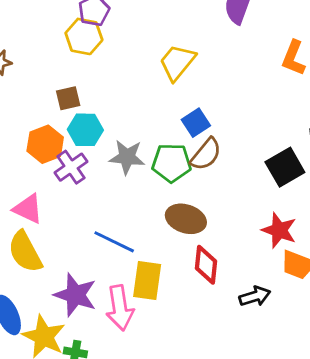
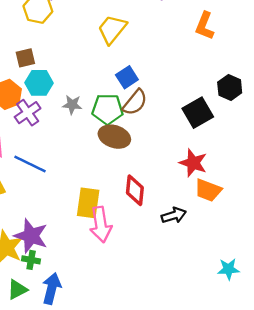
gray star: (127, 157) -> (72, 105), size x0.7
brown ellipse: (186, 219) -> (114, 137), moved
blue line: (114, 242) -> (30, 164), moved
purple star: (75, 295) -> (31, 236), moved
pink arrow: (120, 308) -> (101, 225), moved

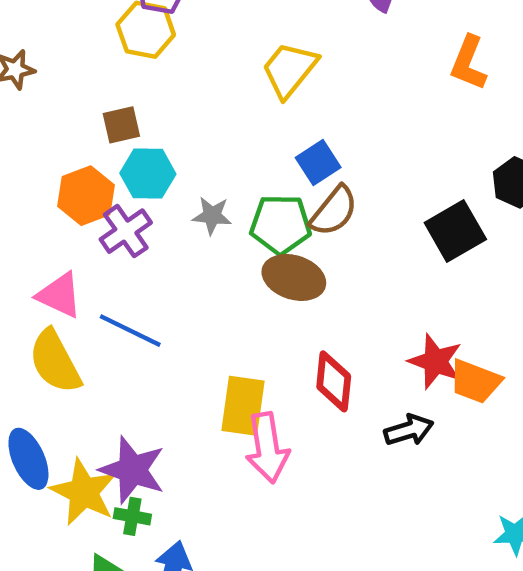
red star: (193, 163) -> (435, 362), moved

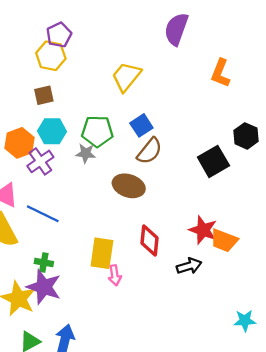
brown square: (121, 125) -> (44, 95), moved
green pentagon: (281, 224) -> (97, 131), moved
pink arrow: (267, 448) -> (115, 275), size x0.6
green cross: (132, 516) -> (44, 263), moved

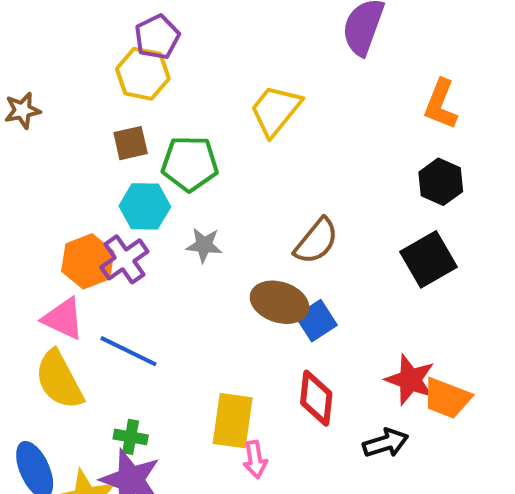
blue square: (141, 125) -> (316, 321), moved
green pentagon: (97, 131) -> (190, 163), moved
black hexagon: (246, 136) -> (441, 182), moved
orange hexagon: (19, 143) -> (88, 261), moved

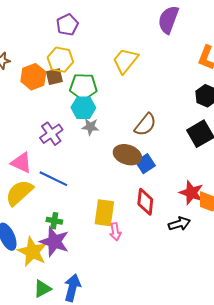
yellow hexagon: (143, 74) -> (60, 60), moved
cyan hexagon: (145, 206) -> (83, 108), moved
orange hexagon: (88, 261) -> (33, 77), moved
yellow semicircle: (59, 380) -> (19, 193), turned 76

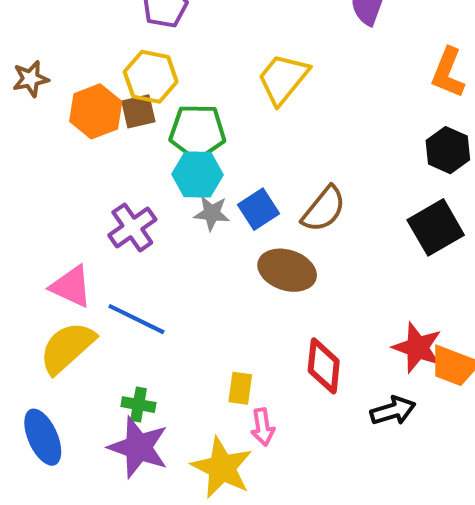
blue square: (145, 164) -> (259, 209), moved
yellow rectangle: (104, 213) -> (240, 388), size x0.6
yellow star: (32, 252) -> (222, 468), moved

